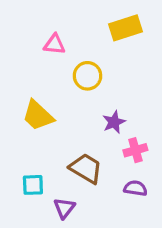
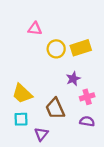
yellow rectangle: (126, 28) -> (81, 48), moved
yellow trapezoid: (38, 115) -> (22, 94), moved
brown trapezoid: (86, 168) -> (55, 109), turned -145

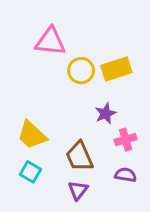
pink triangle: (35, 29) -> (50, 41), size x1.5
cyan square: (21, 119) -> (30, 172), turned 32
purple triangle: (41, 134) -> (78, 190), moved

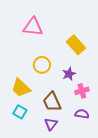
yellow rectangle: (116, 69) -> (76, 45), turned 66
yellow circle: (81, 71) -> (42, 65), moved

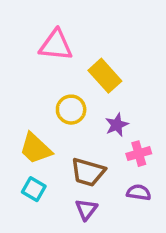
yellow rectangle: (76, 45) -> (105, 76), moved
brown trapezoid: (52, 102) -> (88, 172), turned -50

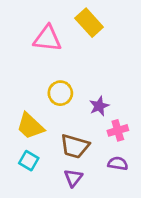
yellow rectangle: (105, 76) -> (89, 23), moved

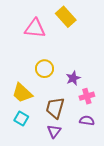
brown trapezoid: (75, 146) -> (55, 108), turned 90

